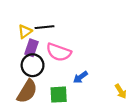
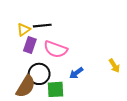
black circle: (33, 65) -> (39, 74), moved
yellow arrow: (121, 91) -> (114, 66), moved

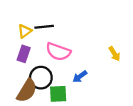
purple rectangle: (30, 45) -> (24, 54), moved
yellow arrow: (114, 66) -> (114, 54), moved

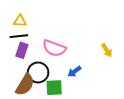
black line: (44, 27) -> (19, 36), moved
yellow triangle: (25, 31) -> (20, 21), moved, turned 40

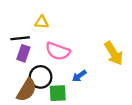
yellow triangle: (20, 21) -> (42, 22), moved
yellow arrow: (107, 50) -> (114, 53), size x1.6

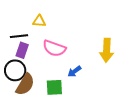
yellow arrow: (114, 53) -> (107, 50), turned 35
black circle: (41, 77) -> (15, 70), moved

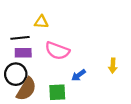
purple rectangle: (22, 50) -> (23, 53), turned 70
yellow arrow: (107, 50) -> (113, 66), moved, size x0.6

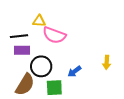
pink semicircle: (57, 51) -> (54, 35), moved
black circle: (16, 74) -> (41, 66), moved

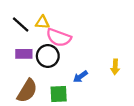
black line: (19, 36) -> (21, 24), moved, turned 48
black circle: (41, 66) -> (48, 56), moved

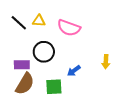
pink semicircle: (59, 38) -> (69, 28), moved
purple rectangle: (24, 54) -> (22, 65), moved

